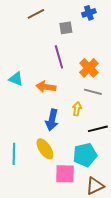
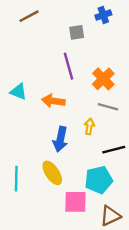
brown line: (36, 14) -> (29, 16), moved

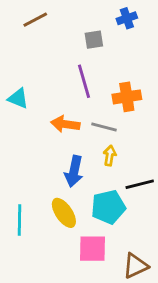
orange cross: (103, 79) -> (127, 97), turned 35
cyan triangle: (19, 92) -> (18, 98), moved
gray line: (108, 107) -> (104, 127), moved
cyan pentagon: (99, 180) -> (108, 207), moved

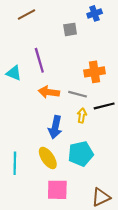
purple line: (84, 81) -> (39, 60), moved
black line: (140, 184) -> (104, 106), moved
pink square: (92, 249) -> (57, 190), moved

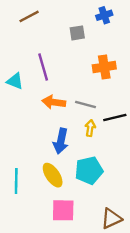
orange cross: (95, 72) -> (104, 67), moved

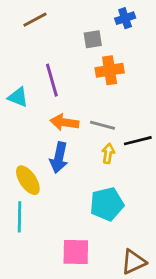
orange cross: (104, 67) -> (110, 70), moved
blue arrow: (61, 141) -> (59, 158), moved
yellow ellipse: (53, 175) -> (28, 180), moved

